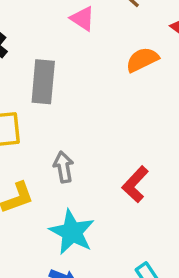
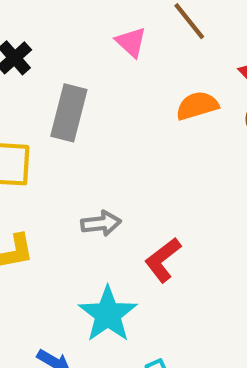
gray arrow: (64, 167) -> (101, 223), moved, turned 84
cyan star: (72, 232) -> (108, 314), moved

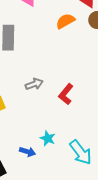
cyan star: (108, 314) -> (48, 138), moved, size x0.6

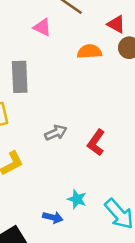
orange semicircle: (65, 21) -> (89, 52), turned 30

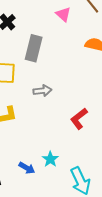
gray arrow: (56, 133) -> (42, 91), moved

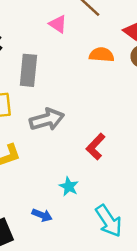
gray arrow: (42, 91) -> (47, 120), size x1.5
cyan star: (50, 159) -> (69, 186), moved

